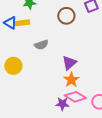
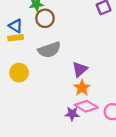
brown circle: (66, 16) -> (45, 18), moved
yellow rectangle: (22, 23) -> (16, 38), moved
gray semicircle: (41, 45) -> (49, 50), size x1.5

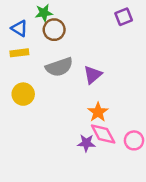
blue triangle: (16, 26) -> (19, 28), moved
purple triangle: (80, 69) -> (93, 75), moved
pink diamond: (86, 106) -> (103, 134), turned 30

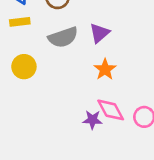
purple triangle: (93, 75) -> (99, 33), moved
orange star: (98, 112) -> (105, 69), moved

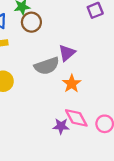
gray semicircle: (63, 37) -> (47, 66), moved

